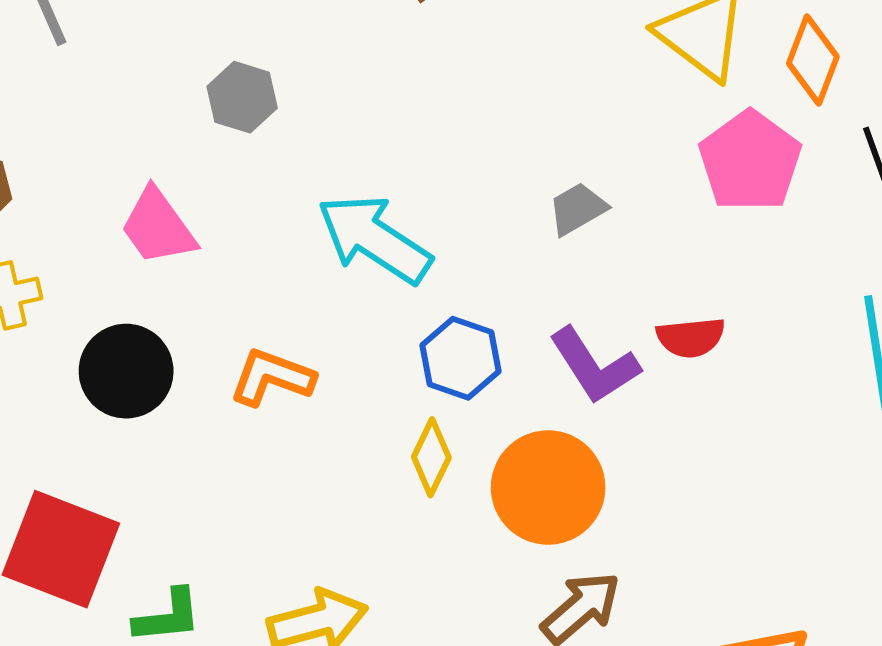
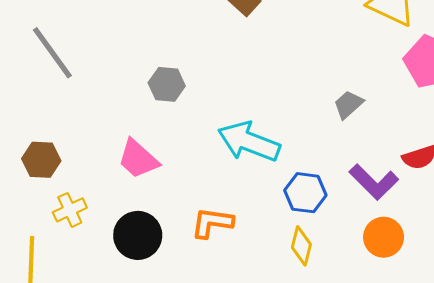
orange circle: (548, 488) -> (384, 237), moved, size x0.7

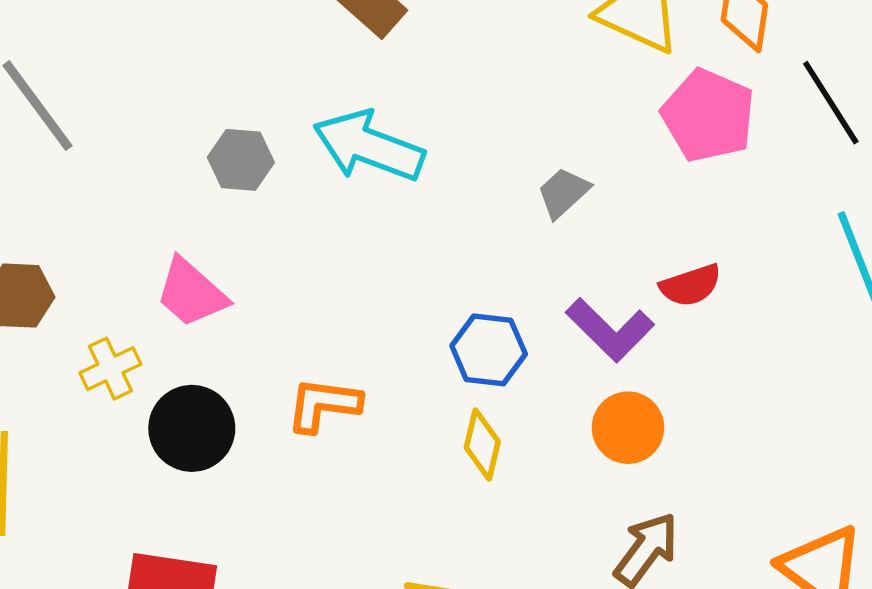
cyan arrow: (249, 142) -> (369, 146), moved
yellow cross: (70, 210) -> (110, 369), moved

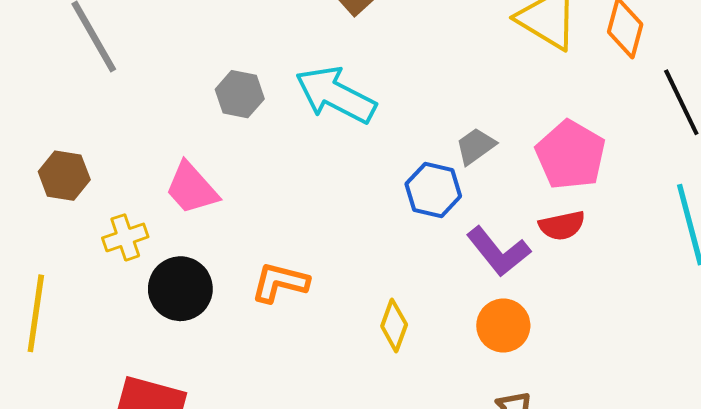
pink pentagon: (708, 116) -> (571, 155), moved
blue hexagon: (489, 350) -> (433, 190), moved

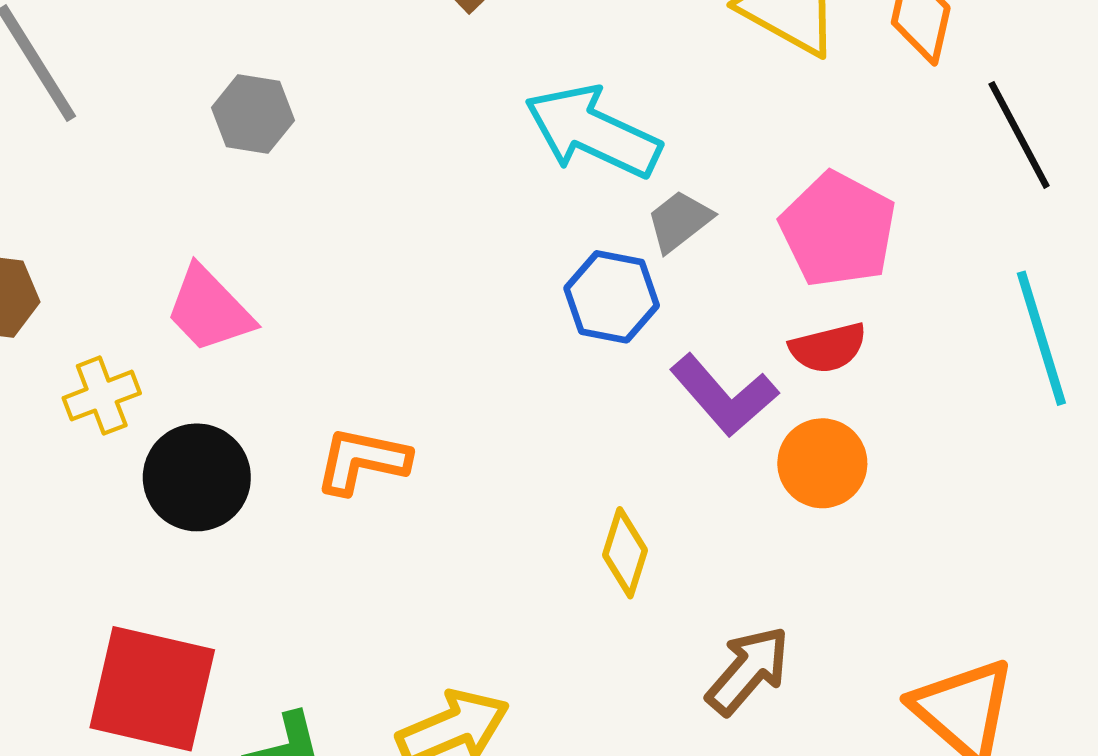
gray hexagon: (240, 94) -> (253, 114), moved
cyan arrow: (336, 95) -> (593, 132), moved
yellow diamond: (394, 325) -> (625, 553), moved
orange circle: (503, 326) -> (822, 463), moved

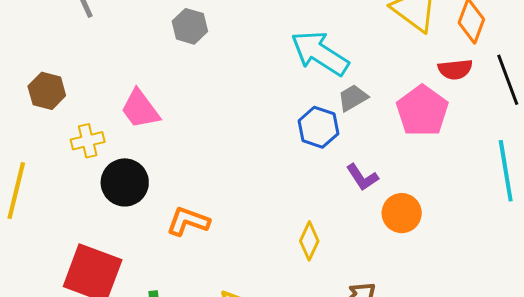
gray hexagon: (253, 114) -> (190, 26), moved
red semicircle: (828, 348) -> (455, 69), moved
purple L-shape: (724, 395) -> (362, 177), size x0.7
orange L-shape: (362, 461) -> (188, 221), moved

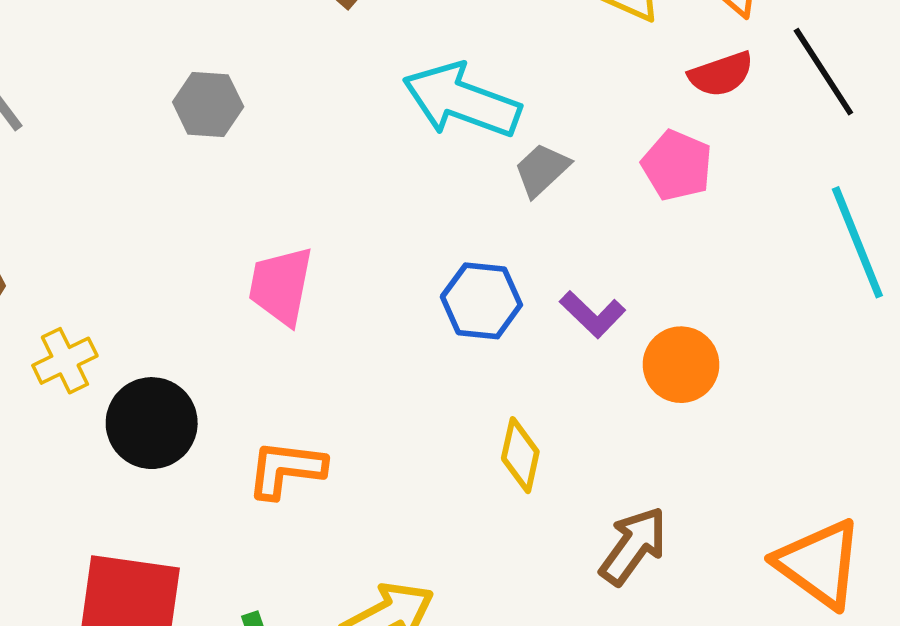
pink trapezoid: (140, 109) -> (281, 286), moved, turned 60
pink pentagon: (422, 111) -> (677, 165), size x0.7
blue hexagon: (318, 127) -> (481, 301), moved

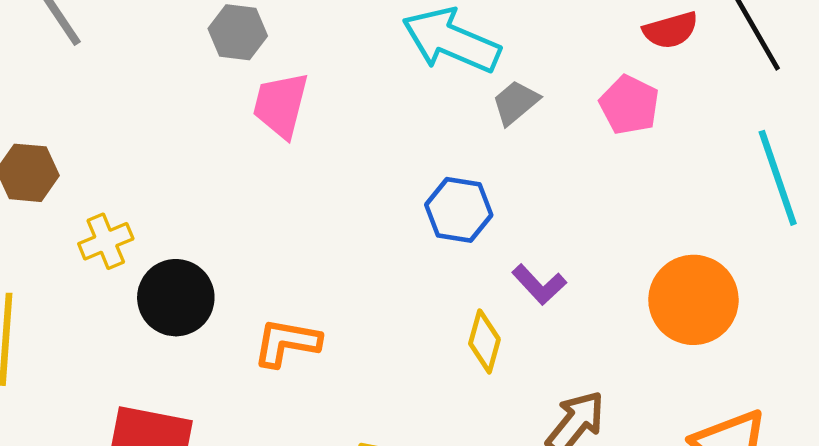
pink trapezoid: (281, 286) -> (281, 105), moved
purple L-shape: (593, 314) -> (539, 284), moved
orange circle: (681, 365) -> (693, 300), moved, size x1.4

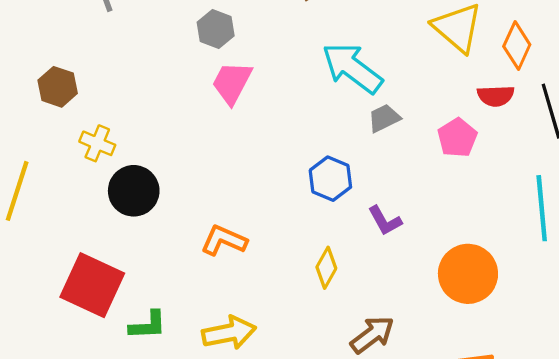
yellow cross: (106, 241) -> (97, 143), turned 32
purple L-shape: (539, 284) -> (385, 221), moved
orange L-shape: (287, 343) -> (224, 240), moved

